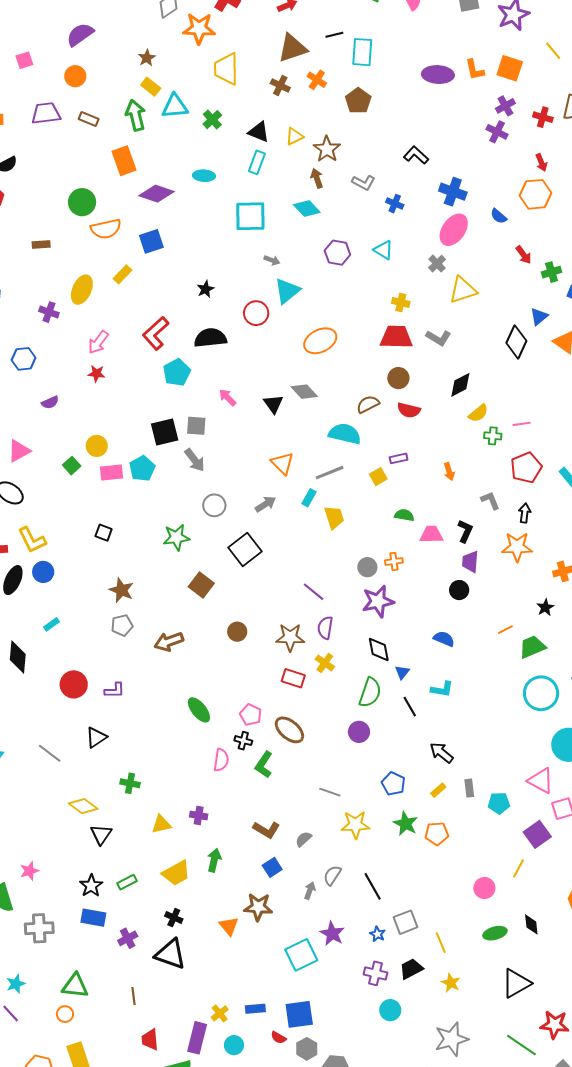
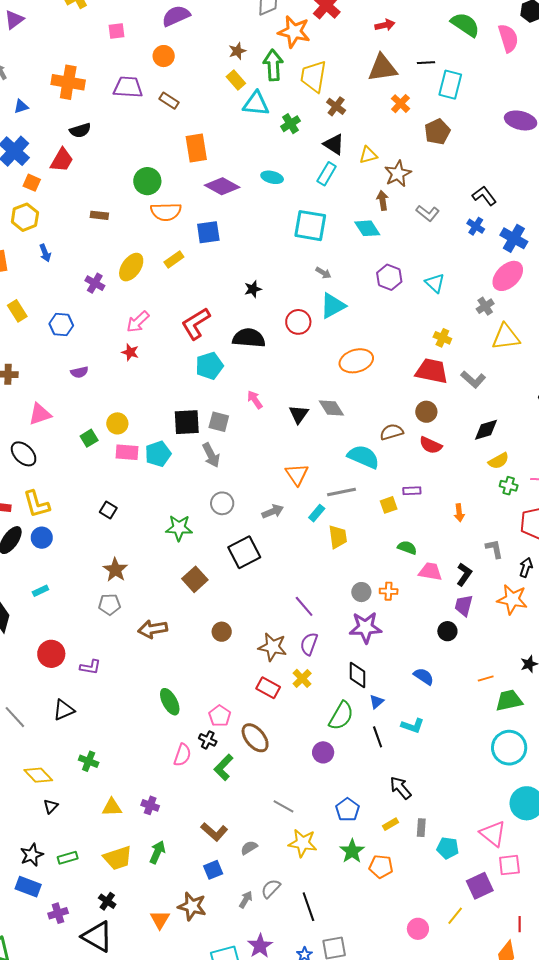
brown cross: (280, 86) -> (336, 106), moved
green arrow: (136, 115) -> (273, 65), moved
blue cross: (395, 204) -> (476, 226), moved
black triangle: (101, 834) -> (51, 806), size x0.7

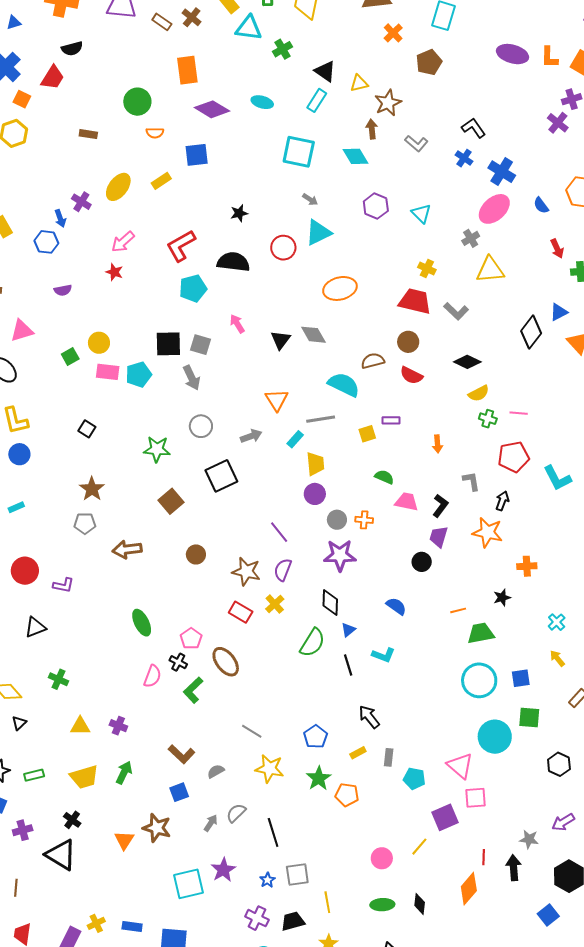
brown cross: (336, 106) -> (192, 17), moved
orange semicircle: (166, 212) -> (155, 133), size x0.6
blue arrow: (45, 253) -> (60, 218), moved
black diamond: (486, 430) -> (467, 362), turned 40
purple circle: (323, 752) -> (315, 494), moved

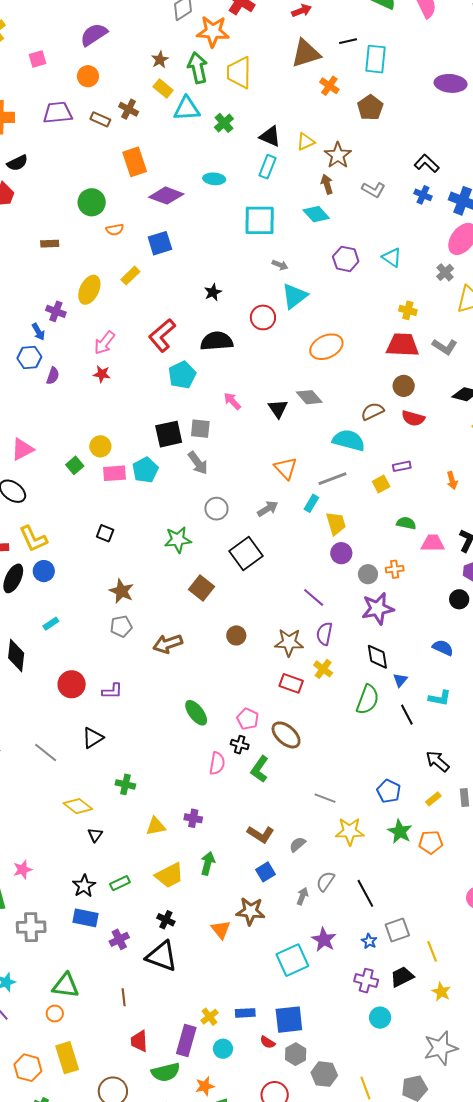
purple semicircle: (63, 290) -> (53, 376), moved, turned -48

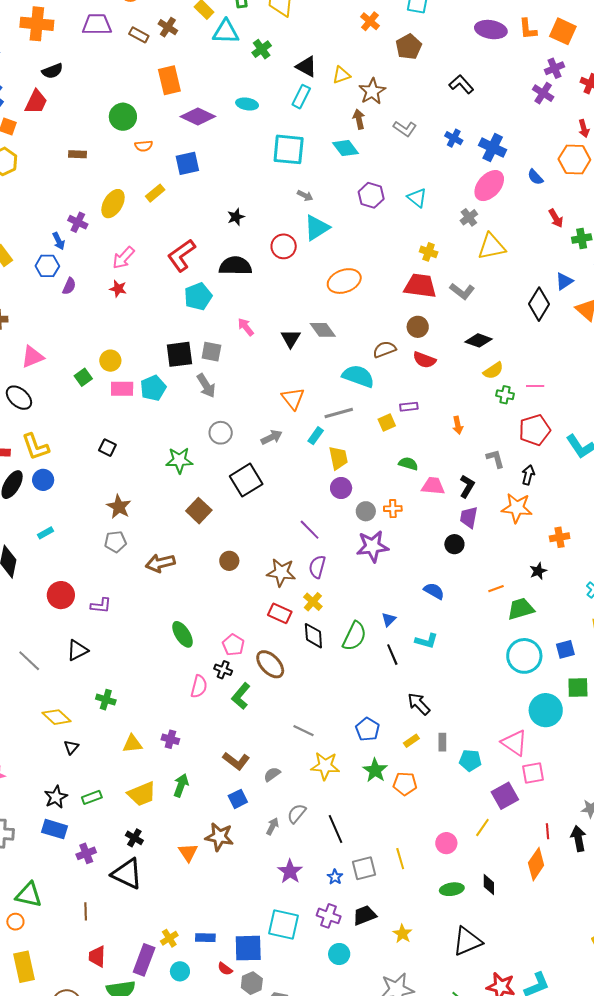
black L-shape: (427, 163) -> (461, 84), moved
black diamond: (377, 657) -> (313, 636), moved
yellow line: (432, 951) -> (400, 859), moved
cyan square: (292, 960) -> (283, 924), moved, turned 32

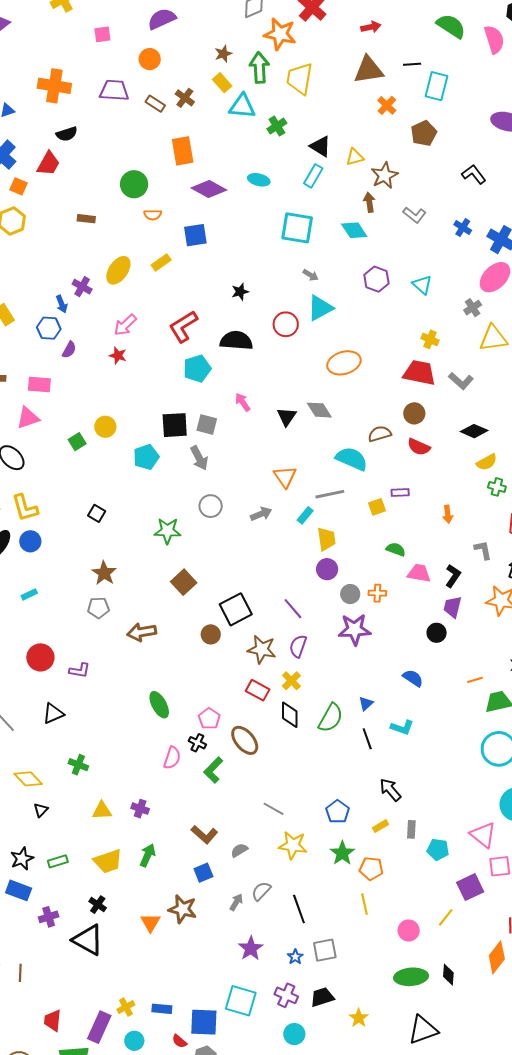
pink rectangle: (122, 389) -> (39, 385), moved
black square: (246, 480) -> (236, 609), moved
yellow line: (400, 859) -> (364, 904), moved
green ellipse: (452, 889) -> (411, 977), size x1.4
brown line: (86, 911) -> (20, 973), moved

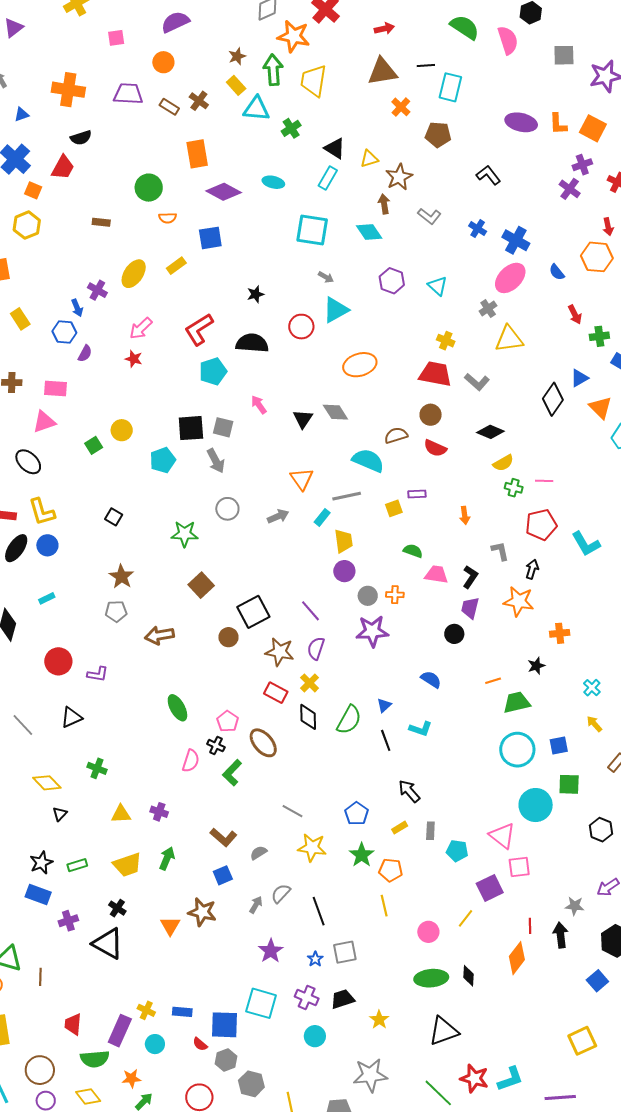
brown pentagon: (424, 133) -> (438, 135), turned 30
yellow cross: (126, 1007) -> (146, 1010), turned -36

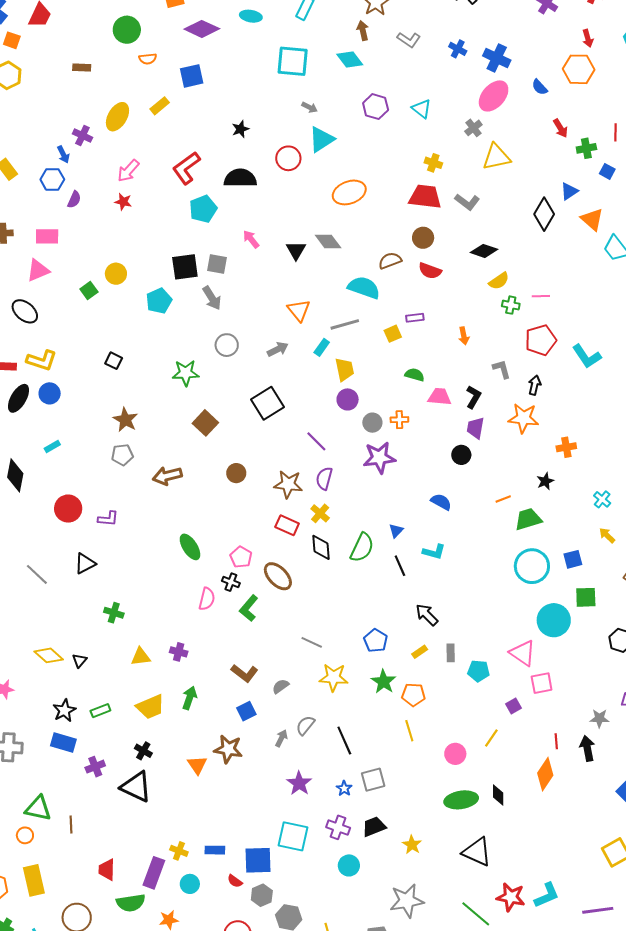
yellow L-shape: (42, 512) -> (42, 360), turned -52
black square: (253, 612) -> (267, 403), moved
yellow diamond: (47, 783) -> (49, 655), moved
purple square: (490, 888) -> (513, 706), size x0.6
black triangle: (444, 1031) -> (477, 852), turned 48

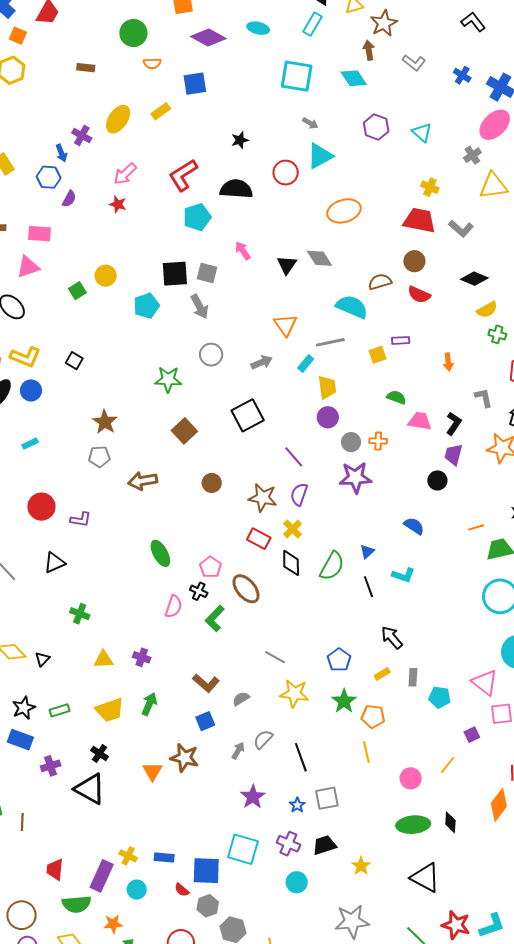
black square: (114, 361) -> (74, 361), moved

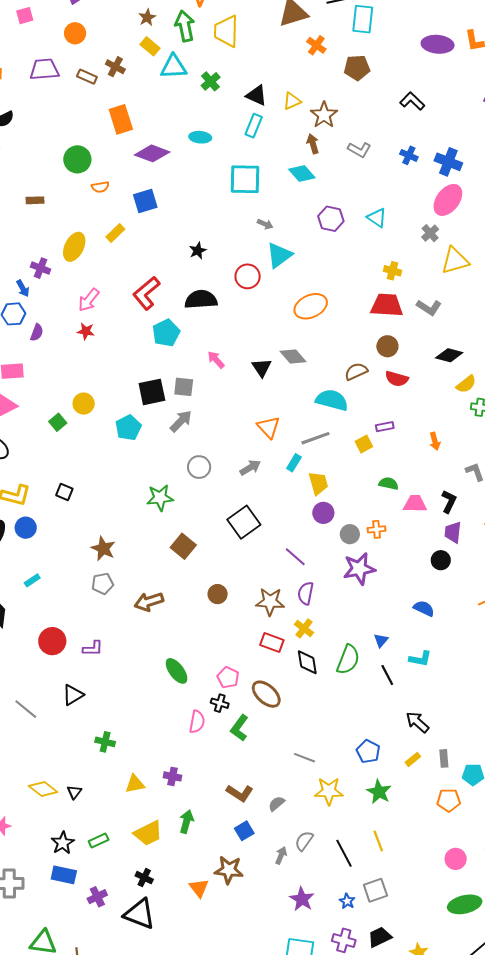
gray arrow: (200, 307) -> (181, 421), turned -100
orange pentagon: (373, 716) -> (449, 800), moved
yellow line: (366, 752) -> (378, 841), moved

